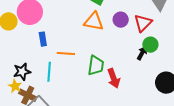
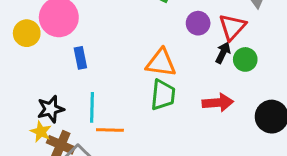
orange triangle: (94, 21) -> (161, 63), moved
black arrow: (142, 53) -> (223, 53), moved
orange line: (66, 54) -> (110, 130), moved
red arrow: (114, 78) -> (218, 103), moved, turned -72

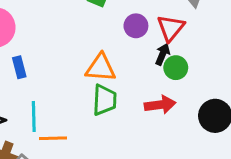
green circle: (245, 59) -> (176, 68), moved

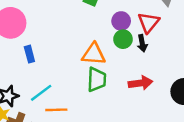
black arrow: (163, 54) -> (142, 43), turned 147
green circle: (176, 68) -> (123, 39), moved
cyan line: (34, 116) -> (41, 93), turned 55

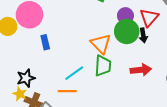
green circle: (123, 39) -> (127, 31), size x1.5
orange triangle: (94, 54) -> (101, 44), turned 40
cyan line: (41, 93) -> (74, 73), moved

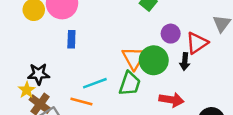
green circle: (127, 31) -> (154, 60), moved

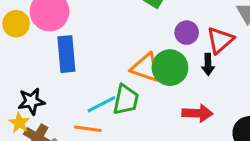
blue rectangle: (71, 39) -> (66, 54), size x1.6
orange triangle: (134, 58) -> (146, 68), turned -35
green trapezoid: (130, 84) -> (126, 100), moved

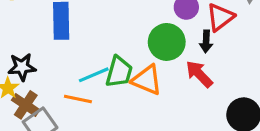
orange triangle: (146, 68) -> (147, 80), moved
red arrow: (197, 113) -> (199, 74), moved, turned -140

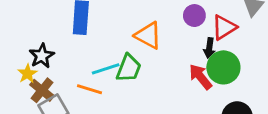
green circle: (167, 42) -> (223, 67), moved
black star: (22, 67) -> (42, 56), turned -30
orange triangle: (147, 80) -> (148, 35), moved

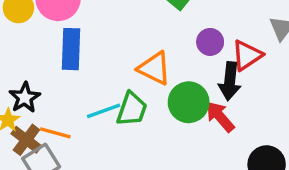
black arrow: (209, 48) -> (230, 81), size x1.5
green circle: (223, 67) -> (189, 102), moved
orange line: (90, 89) -> (55, 133), moved

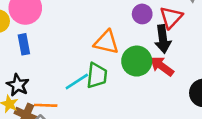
blue rectangle: (71, 49) -> (24, 44), moved, size x0.7

